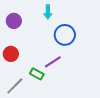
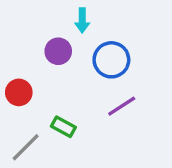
purple circle: (14, 21) -> (58, 51), moved
purple line: (53, 62) -> (122, 106), moved

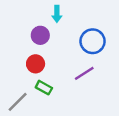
blue circle: (111, 60) -> (93, 41), moved
red circle: (19, 92) -> (36, 64), moved

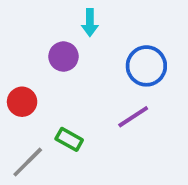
red circle: (36, 64) -> (22, 102), moved

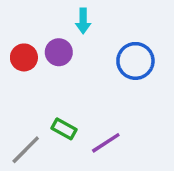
red circle: (22, 102) -> (24, 57), moved
purple line: (133, 117) -> (106, 143), moved

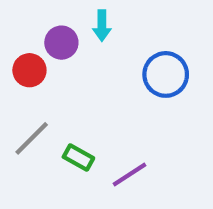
purple circle: (59, 52) -> (61, 43), moved
gray line: (26, 150) -> (32, 138), moved

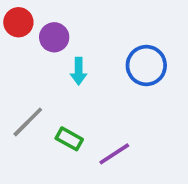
cyan arrow: (102, 26) -> (79, 71), moved
red circle: (29, 70) -> (18, 22), moved

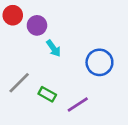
blue circle: (146, 65) -> (99, 62), moved
cyan arrow: (79, 71) -> (54, 48), turned -36

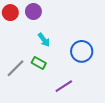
purple circle: (37, 25) -> (33, 12), moved
green rectangle: (47, 94) -> (39, 63), moved

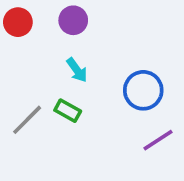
purple circle: (33, 12) -> (73, 20), moved
purple line: (64, 86) -> (158, 140), moved

